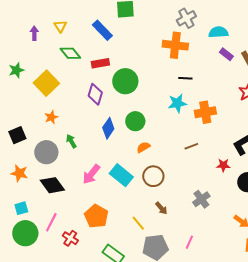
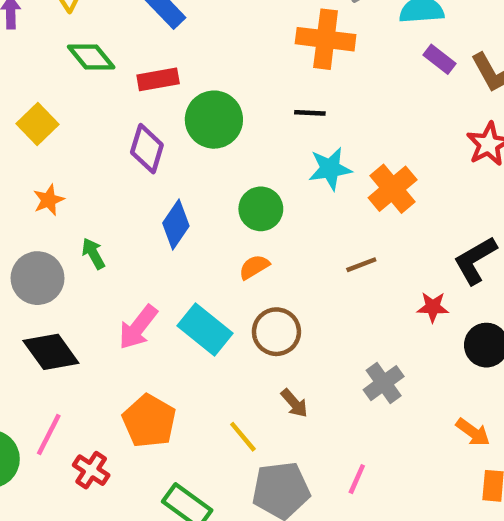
black line: (185, 78) -> (310, 113), moved
yellow square: (46, 83) -> (38, 124), size x0.7
orange cross: (205, 112) -> (393, 189), turned -30
green circle: (135, 121) -> (261, 209), moved

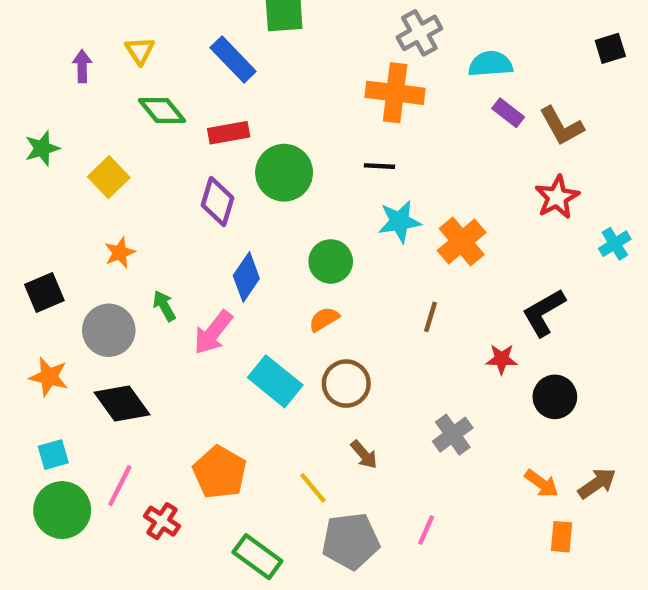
brown line: (361, 265) -> (431, 317), turned -52
pink arrow: (138, 327) -> (213, 332), moved

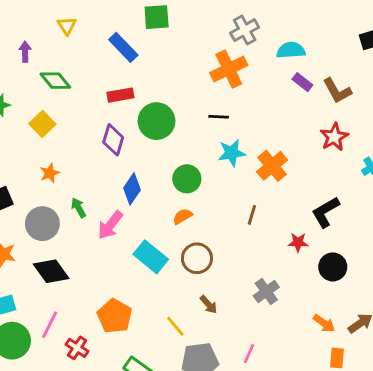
yellow triangle: (140, 51) -> (67, 26), moved
orange cross: (395, 93) -> (229, 69), turned -33
green diamond: (162, 111) -> (55, 81), moved

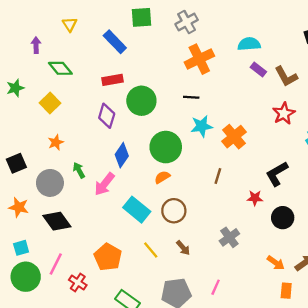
gray cross: (245, 30) -> (187, 22), moved
green circle: (187, 179) -> (166, 147), size x1.4
yellow line: (175, 326) -> (151, 250), moved

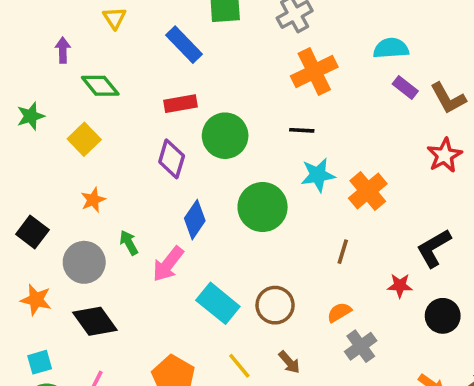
black square: (16, 163) -> (32, 232), turned -30
orange semicircle: (162, 177) -> (339, 312), moved

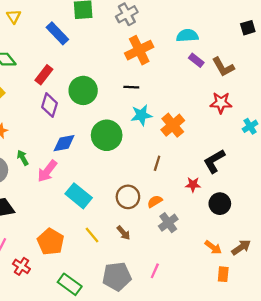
red rectangle: (180, 104) -> (44, 75), moved, turned -42
red star: (444, 155) -> (221, 103), turned 30
blue diamond: (195, 220) -> (64, 143), turned 45
brown circle: (275, 305) -> (128, 197), moved

